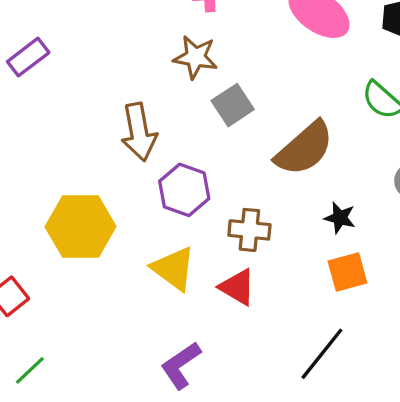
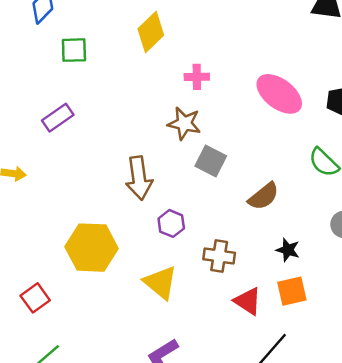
gray square: (233, 105) -> (211, 161), turned -32
brown semicircle: (304, 149) -> (264, 196), size x0.7
purple hexagon: (184, 190) -> (171, 223), size x0.7
red triangle: (237, 287) -> (248, 301), moved

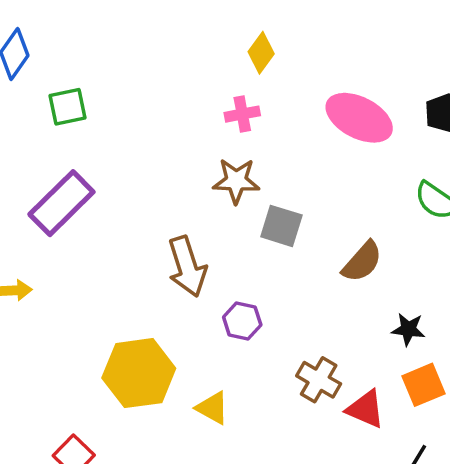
yellow diamond: (151, 32) -> (261, 53), moved, size x0.7
purple rectangle: (58, 118) -> (61, 203), size x1.5
brown cross: (219, 256) -> (319, 380), moved, turned 32
yellow triangle: (160, 283) -> (212, 408), moved, size x0.7

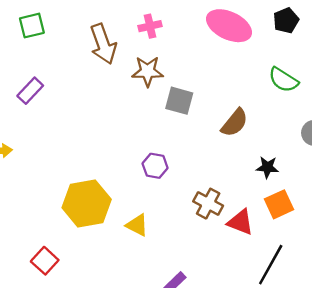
purple rectangle: (61, 203) -> (30, 91), size x0.6
brown arrow: (187, 267) -> (103, 44), moved

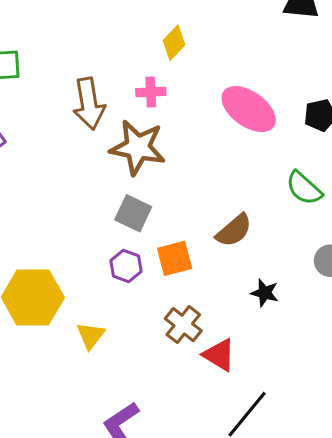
brown star: (148, 71) -> (138, 147), size x1.4
gray square: (179, 101) -> (133, 213), moved
orange square: (279, 204) -> (175, 258), moved
yellow triangle: (137, 225) -> (91, 336), turned 30

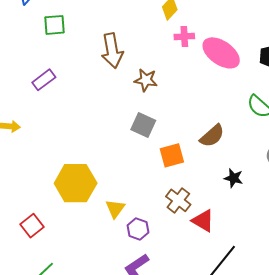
pink cross: (151, 92) -> (184, 36), moved
brown star: (138, 147) -> (146, 80), size x0.6
purple hexagon: (126, 266) -> (138, 229), moved

